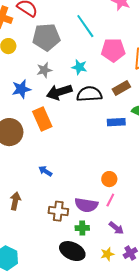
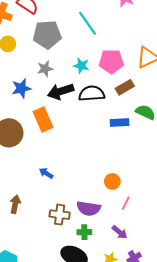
pink pentagon: (113, 50) -> (111, 61), moved
pink line: (110, 200) -> (126, 203), moved

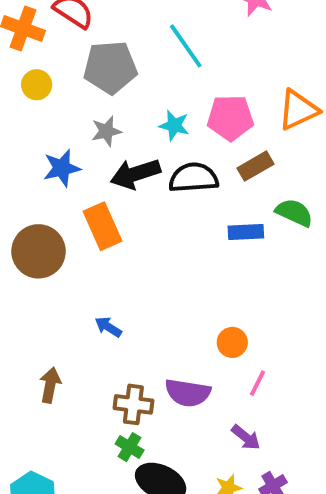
green cross: (84, 232) -> (130, 447), moved, turned 32

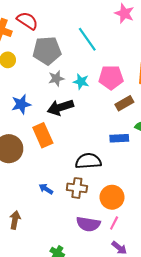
gray star: (106, 131) -> (56, 78), moved
black semicircle: (194, 178) -> (88, 161), moved
orange circle: (232, 342) -> (112, 197), size x1.5
pink line: (257, 383) -> (114, 223), moved
brown cross: (133, 404) -> (77, 188), moved

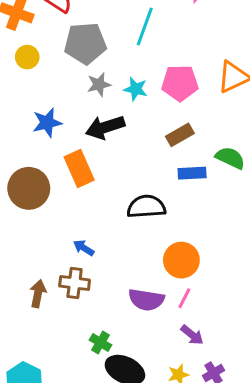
cyan line: (87, 39) -> (145, 27), turned 55
brown rectangle: (124, 103) -> (180, 135), moved
brown cross: (77, 188) -> (75, 283), moved

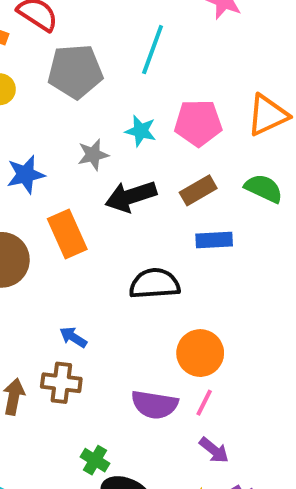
gray star: (99, 85) -> (93, 155), moved
black arrow: (105, 127) -> (131, 196), moved
green semicircle: (230, 158) -> (264, 188), moved

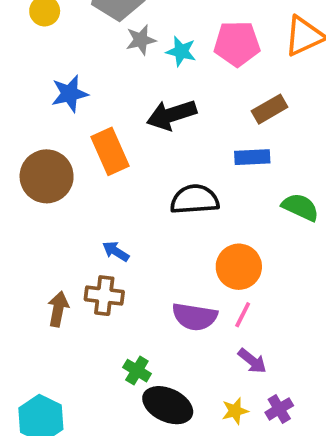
gray star: (93, 155) -> (141, 40), moved
green semicircle: (264, 188) -> (300, 207), moved
brown rectangle: (198, 190) -> (270, 109), moved

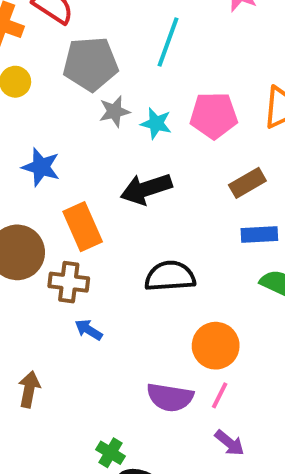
blue star: (70, 94) -> (41, 167), turned 30
blue rectangle: (252, 157) -> (259, 235), moved
brown cross: (104, 296) -> (69, 282), moved

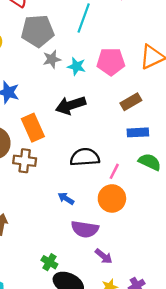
blue arrow: (89, 330) -> (66, 198), moved
pink line: (220, 395) -> (114, 171), moved
purple arrow: (230, 443) -> (104, 256), moved

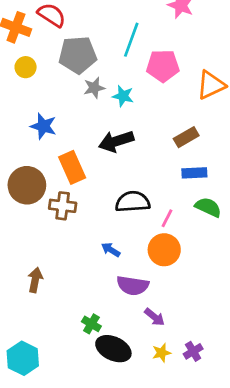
pink pentagon: (111, 62) -> (163, 66), moved

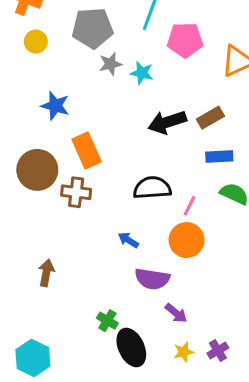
black arrow: (116, 141) -> (167, 122), moved
black ellipse: (113, 349) -> (131, 347), turned 40

